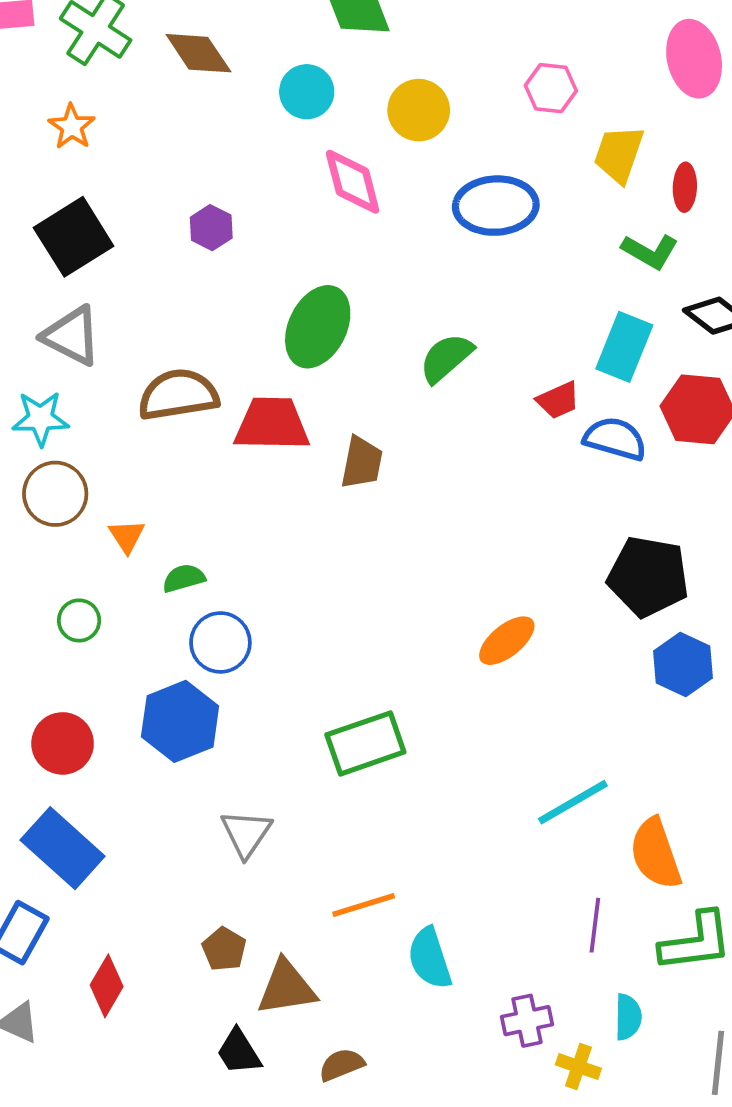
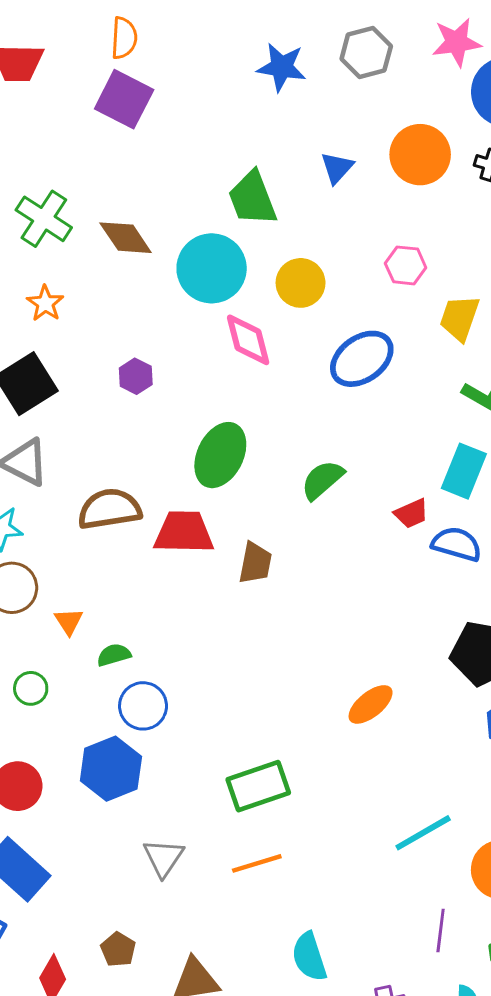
cyan circle: (307, 92) -> (212, 268), size x1.6
orange star: (72, 127) -> (45, 303), moved
blue ellipse: (496, 206) -> (362, 359), turned -32
orange line: (364, 905) -> (257, 863), moved
brown pentagon: (224, 949) -> (118, 949), moved

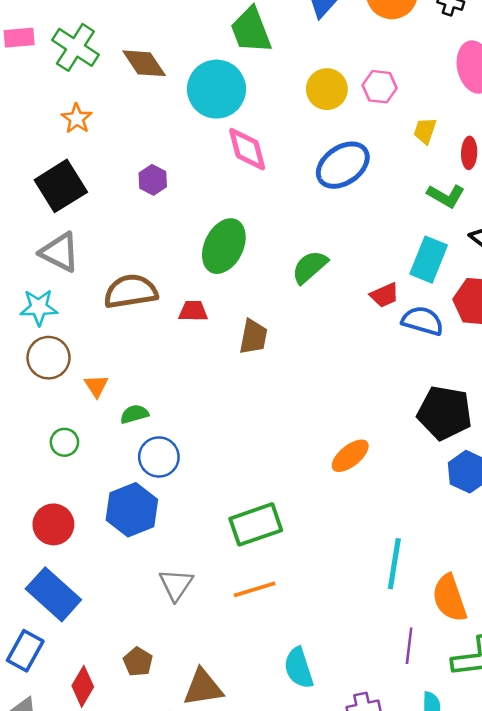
yellow circle: (301, 283) -> (327, 89), moved
yellow trapezoid: (460, 318) -> (425, 131), size x0.7
red trapezoid: (184, 532) -> (193, 311), size x0.6
cyan line: (423, 833) -> (394, 564), turned -51

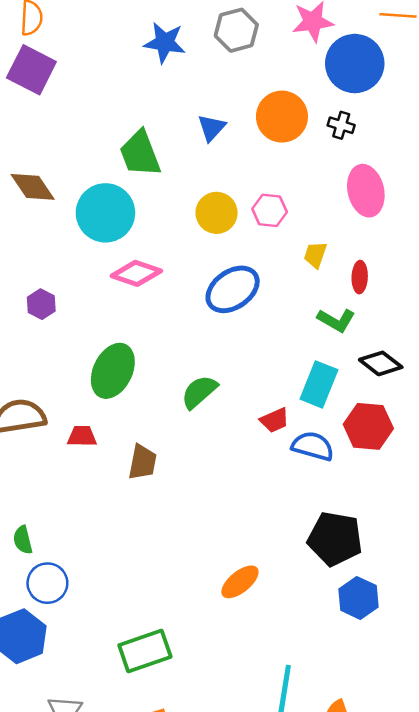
pink diamond: (247, 149) -> (136, 273), turned -57
green semicircle: (134, 414) -> (23, 540), turned -88

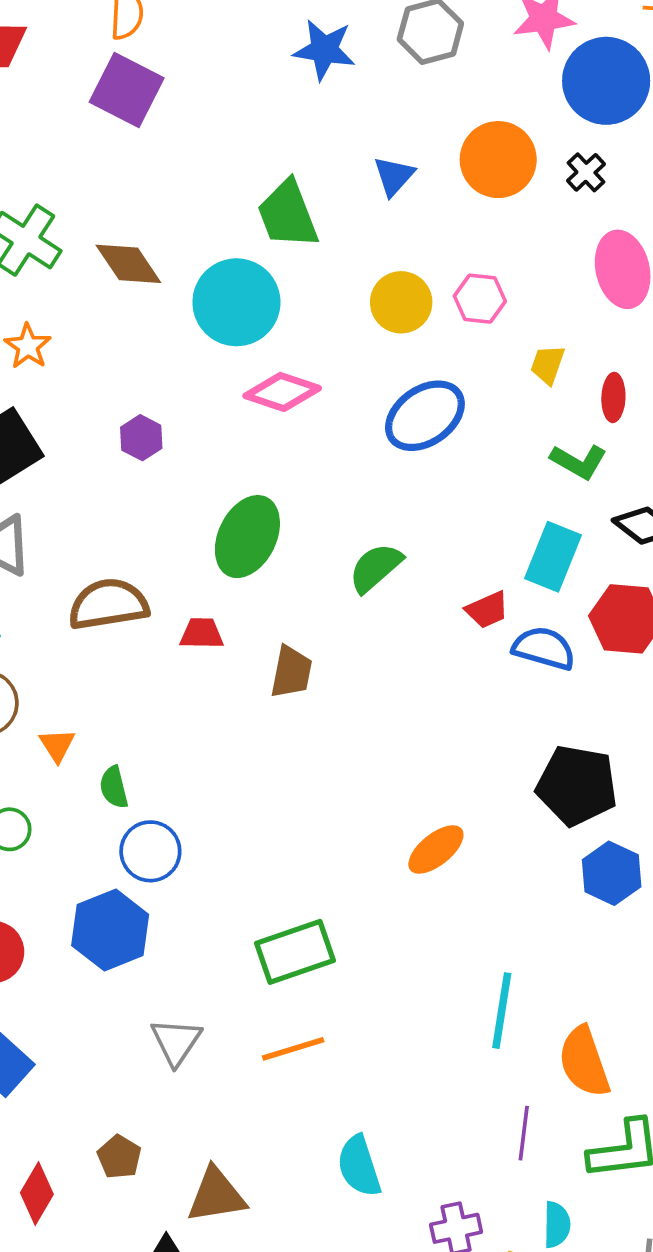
black cross: (341, 125) -> (586, 172), turned 30

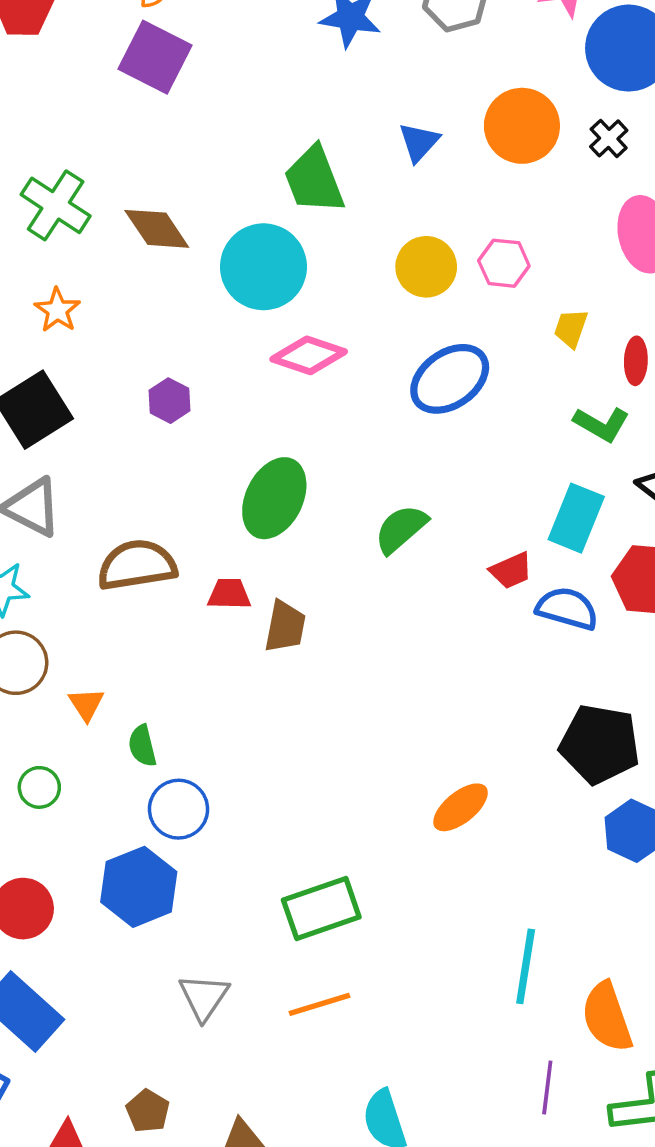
brown trapezoid: (291, 672) -> (285, 627), moved

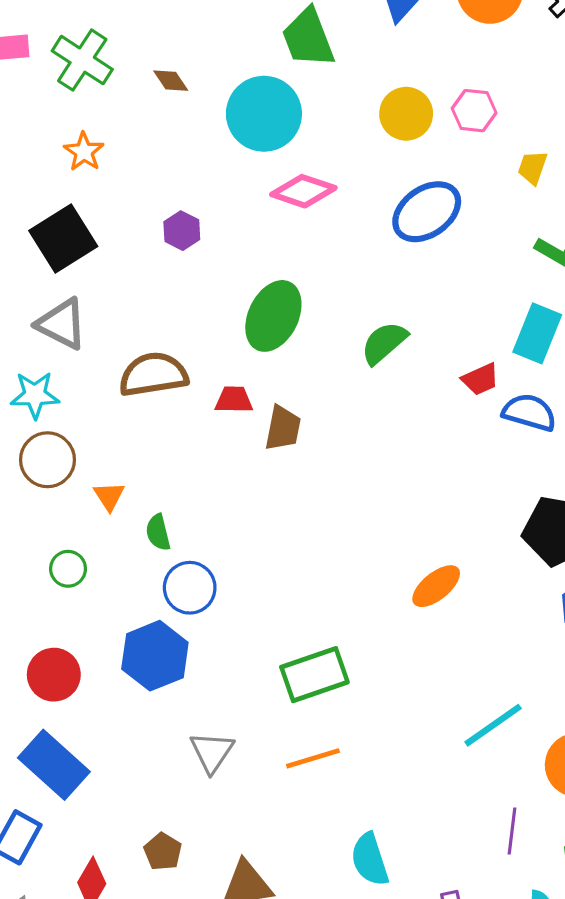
brown diamond: (157, 229) -> (171, 81), size x0.6
cyan line: (526, 966) -> (493, 725), turned 46

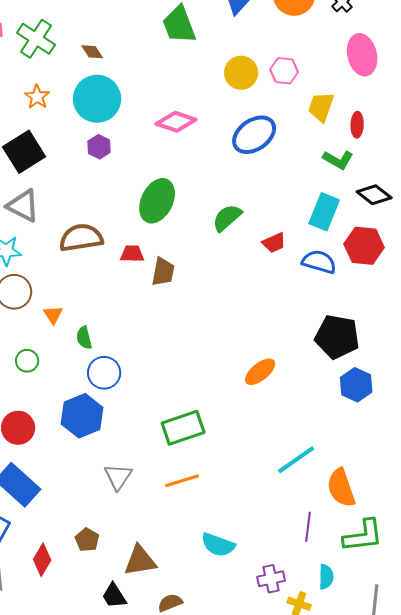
cyan circle: (264, 114) -> (97, 99), moved
yellow trapezoid: (533, 167) -> (321, 107), size x1.4
red trapezoid: (480, 379) -> (274, 243), moved
cyan semicircle: (370, 859) -> (218, 545), turned -52

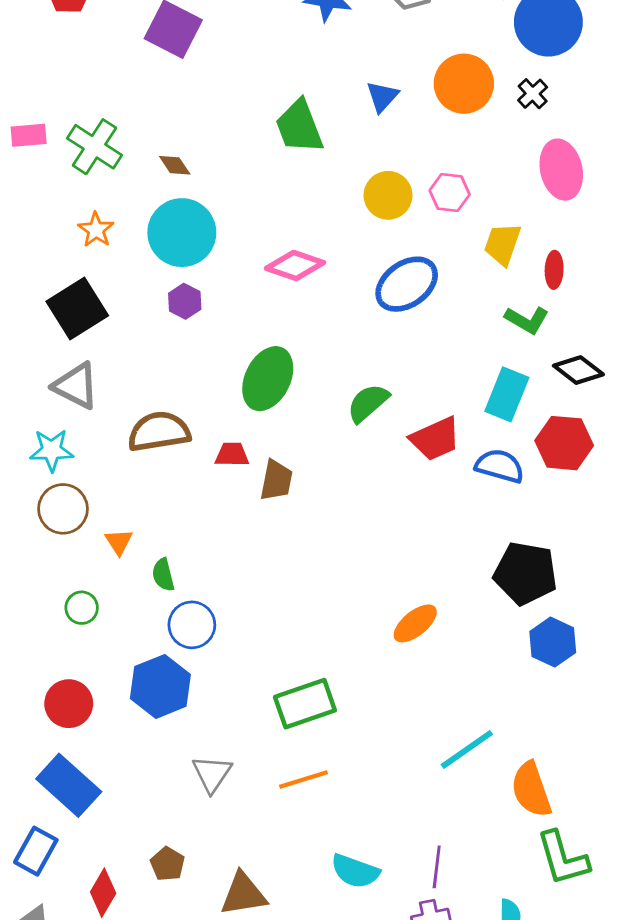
red trapezoid: (274, 243) -> (435, 439), size x1.5
purple line: (308, 527) -> (437, 867), moved
green L-shape: (363, 536) -> (563, 858), turned 81

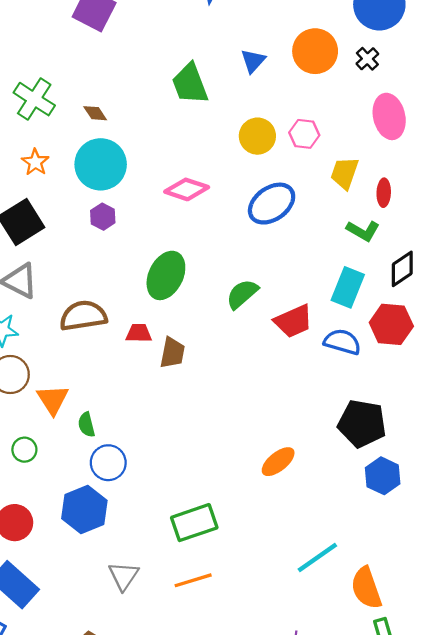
black diamond: (578, 370) -> (402, 269), turned -72
orange triangle: (119, 542) -> (53, 400), size x1.5

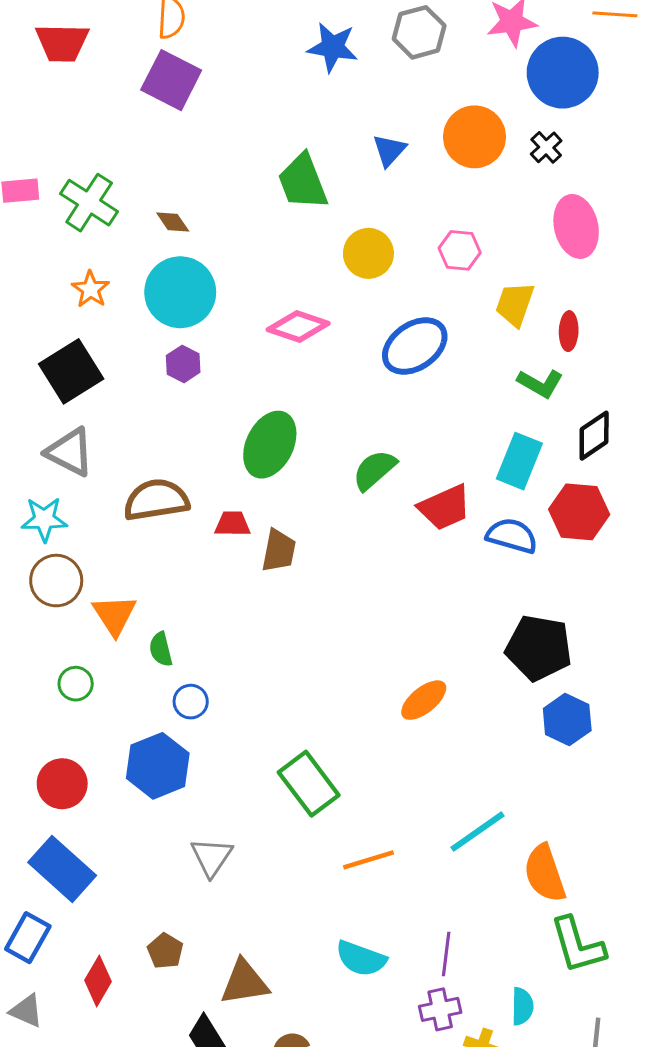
yellow circle: (257, 136) -> (368, 253), moved
blue circle: (108, 463) -> (191, 702), size x0.7
green rectangle: (194, 523) -> (309, 784), turned 72
orange line: (193, 580) -> (368, 860), moved

